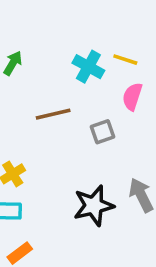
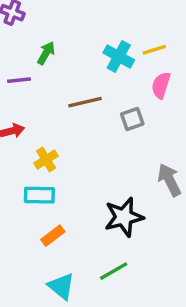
yellow line: (125, 60) -> (154, 50), turned -35
black star: (94, 206) -> (124, 217), moved

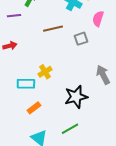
yellow cross: (46, 160) -> (45, 72), moved

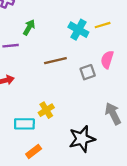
pink semicircle: (98, 19) -> (107, 60), moved

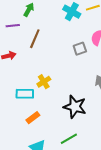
brown line: (55, 61) -> (35, 39), moved, turned -54
black star: (82, 139) -> (75, 107), turned 30

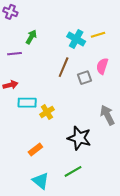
brown line: (35, 39) -> (64, 67), moved
cyan rectangle: (25, 94) -> (27, 103), moved

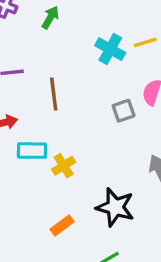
green arrow: (31, 37) -> (50, 17), moved
brown line: (64, 67) -> (54, 94), moved, turned -30
orange rectangle: (35, 150) -> (62, 226), moved

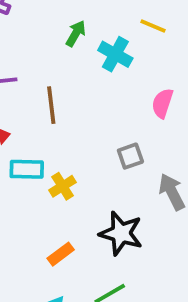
green arrow: (50, 17) -> (76, 34), moved
yellow line: (145, 42) -> (153, 26), moved, turned 40
gray square: (124, 111) -> (130, 156), moved

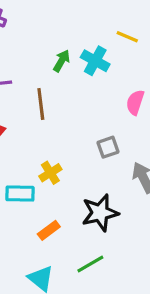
green arrow: (76, 34) -> (62, 61), moved
cyan rectangle: (27, 169) -> (20, 194), moved
black star: (121, 233) -> (100, 213), turned -30

